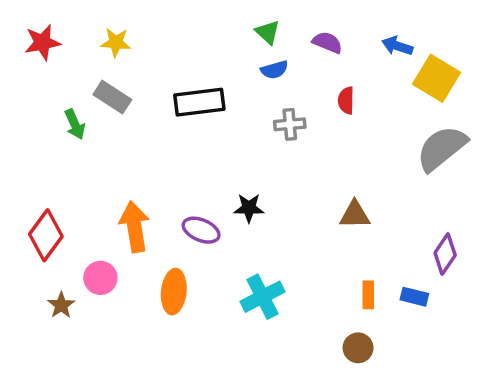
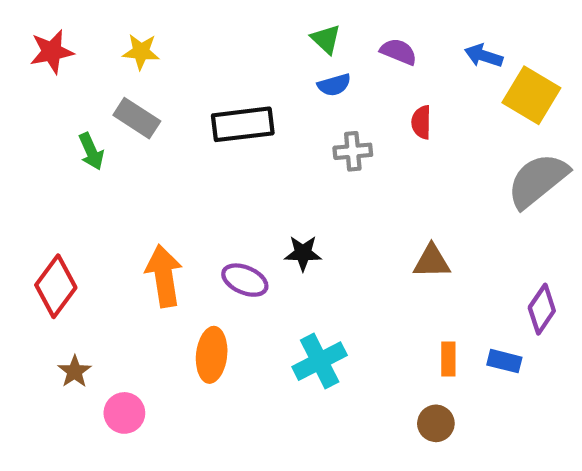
pink circle: (100, 278) -> (124, 413), moved

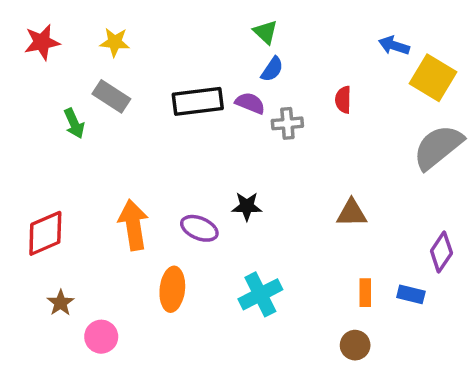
purple semicircle: (399, 52) -> (250, 103), moved
blue semicircle: (334, 85) -> (272, 69), turned -40
red diamond: (56, 286) -> (45, 233), turned 30

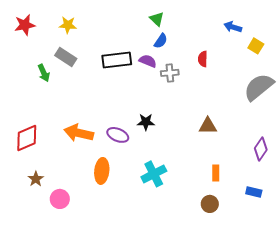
yellow square: (433, 78) -> (256, 46), size x0.6
orange arrow: (133, 225) -> (79, 133), turned -68
blue rectangle: (411, 294) -> (254, 192), moved

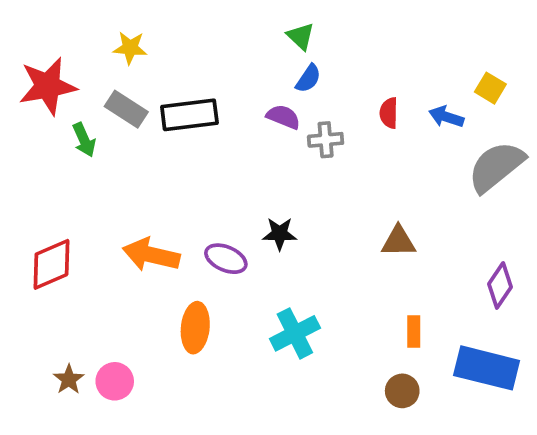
red star: (25, 25) -> (48, 86), moved, size x1.4
blue arrow: (233, 27) -> (446, 117), moved
black rectangle: (117, 60) -> (189, 115), moved
brown star: (36, 179) -> (69, 379), moved
blue rectangle: (254, 192) -> (487, 368), size x2.0

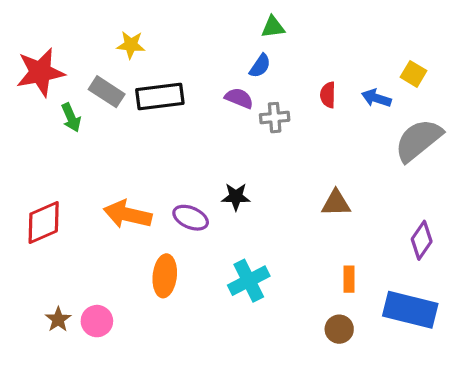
green triangle: (301, 36) -> (273, 27), moved, turned -50
yellow star: (130, 48) -> (131, 45), moved

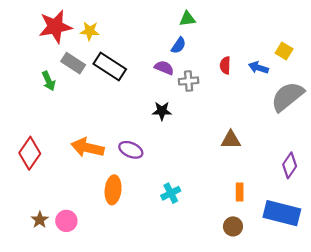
red star: (40, 72) -> (55, 27), moved
black rectangle: (160, 97) -> (110, 67), turned 40
black star: (236, 197) -> (162, 111), moved
red diamond: (44, 223) -> (30, 153), turned -32
cyan cross: (249, 281) -> (171, 193), size x0.7

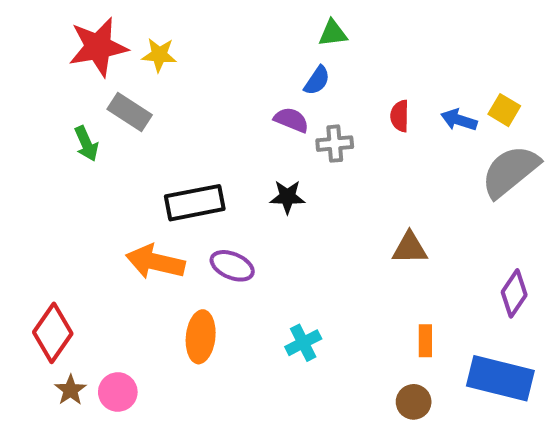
yellow square: (284, 51) -> (504, 110), moved
black rectangle: (110, 67) -> (195, 203), moved, turned -44
red diamond: (30, 153) -> (53, 333), moved

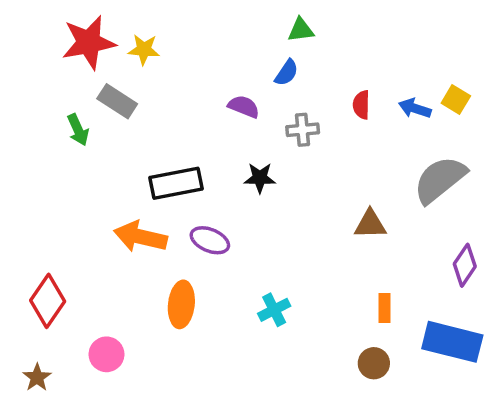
purple semicircle: (291, 120) -> (244, 107), moved
gray semicircle: (510, 171) -> (440, 180), moved
brown star: (70, 390) -> (37, 377), moved

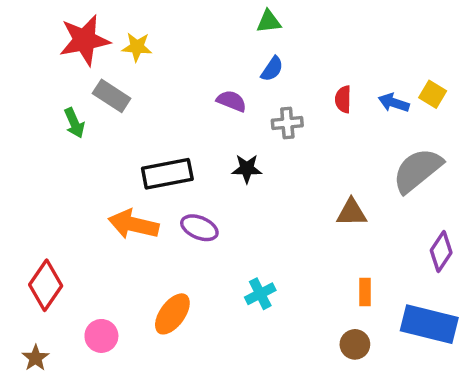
green triangle: (301, 30) -> (269, 22), moved
orange ellipse: (181, 304) -> (172, 314), moved, turned 30

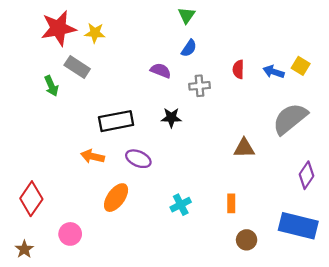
green triangle: (269, 22) -> (187, 15), turned -48
orange arrow: (134, 224) -> (93, 156), size x0.7
orange rectangle: (365, 292) -> (231, 203), moved
orange ellipse: (172, 314) -> (116, 198), moved

